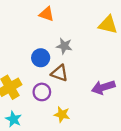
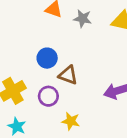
gray star: (64, 46) -> (83, 19), moved

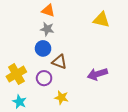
gray star: (83, 19) -> (47, 29), moved

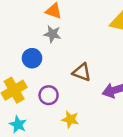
blue circle: (43, 48) -> (32, 58), moved
brown triangle: (59, 62) -> (82, 72), moved

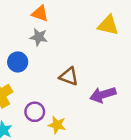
purple circle: (49, 95) -> (35, 112), moved

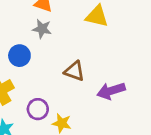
yellow triangle: (108, 25) -> (97, 16), moved

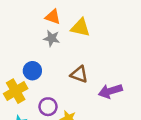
yellow triangle: (97, 16) -> (80, 28), moved
blue circle: (19, 56) -> (32, 71), moved

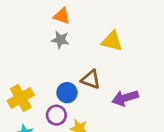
yellow triangle: (80, 28) -> (112, 41), moved
blue circle: (32, 71) -> (67, 93), moved

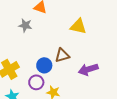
gray star: (60, 40) -> (25, 25), moved
brown triangle: (91, 79) -> (62, 55), turned -35

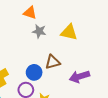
gray star: (25, 25) -> (39, 31), moved

